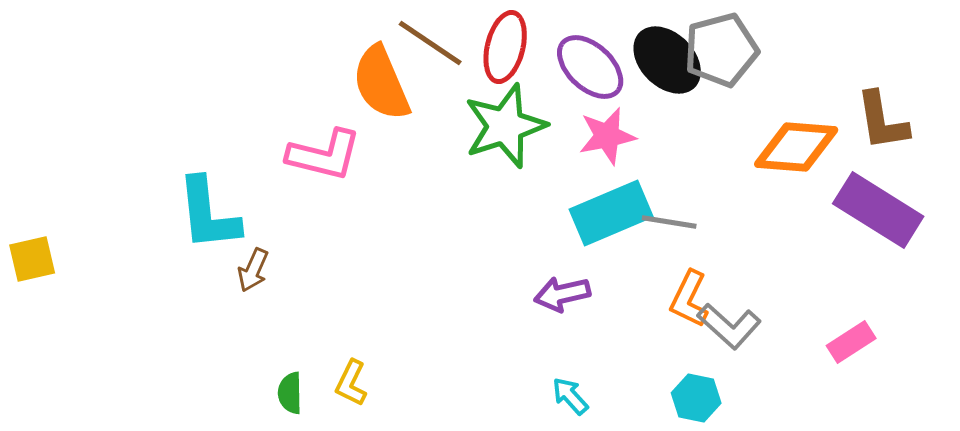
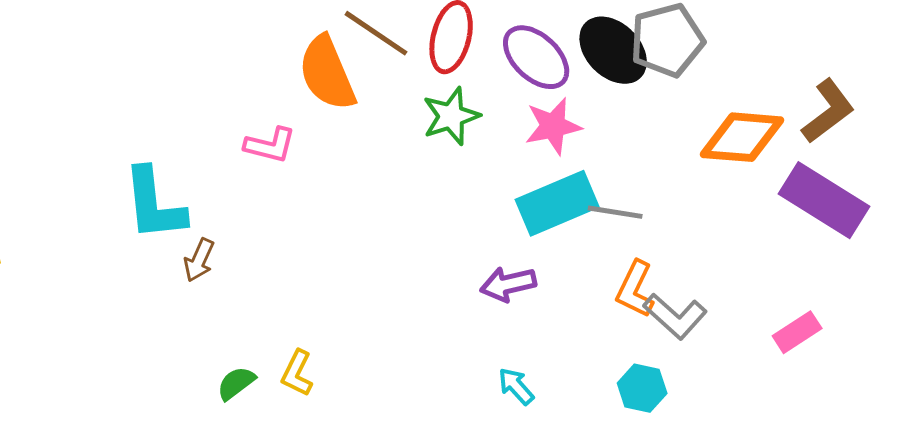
brown L-shape: (882, 121) -> (828, 111), turned -118
green star: (505, 126) -> (451, 116), size x0.7
pink L-shape: (324, 155) -> (270, 145), size x0.7
green semicircle: (290, 393) -> (236, 383), turned 54

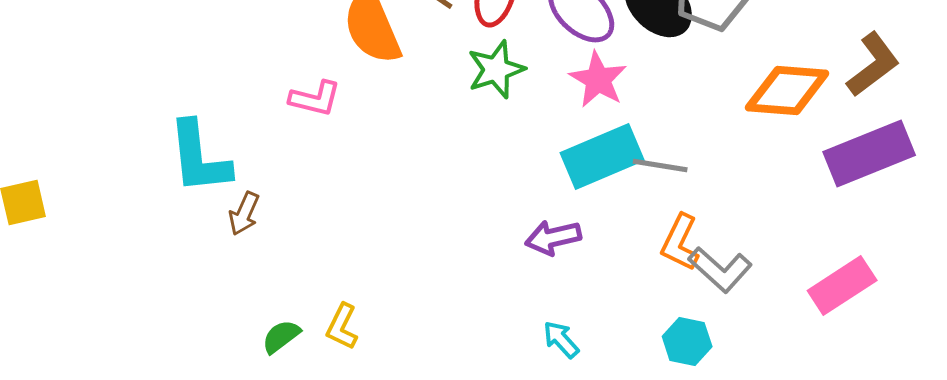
pink star: (553, 126) -> (598, 80), turned -30
purple rectangle: (824, 200) -> (869, 154), turned -54
pink rectangle: (797, 332) -> (842, 286), size x1.4

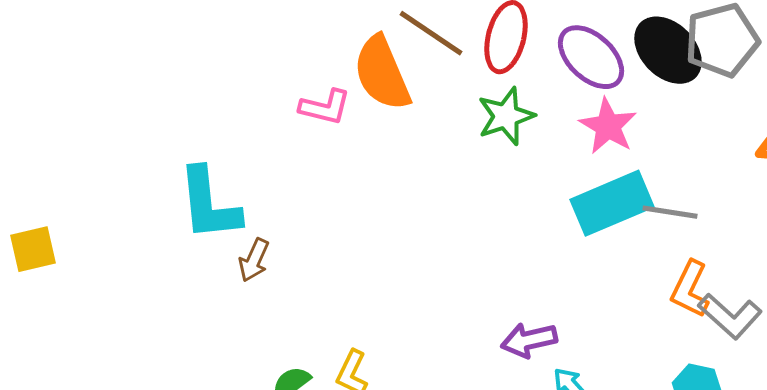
pink L-shape: (315, 99) -> (325, 107), moved
purple arrow: (553, 238) -> (529, 340), moved

